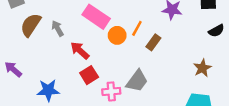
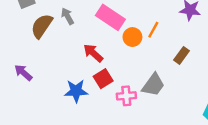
gray arrow: (58, 28) -> (67, 16), moved
brown rectangle: (153, 42) -> (182, 55), moved
blue star: (48, 90) -> (76, 91), moved

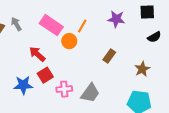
orange line: (153, 30) -> (82, 26), moved
gray trapezoid: (153, 85) -> (90, 93), moved

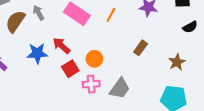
orange circle: (69, 41) -> (94, 59), moved
blue star: (23, 85) -> (37, 53), moved

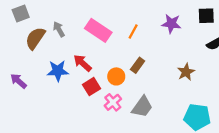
brown rectangle: (141, 48) -> (138, 65), moved
brown star: (177, 62) -> (186, 72), moved
pink cross: (91, 84) -> (113, 102), turned -35

